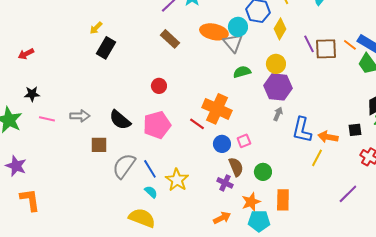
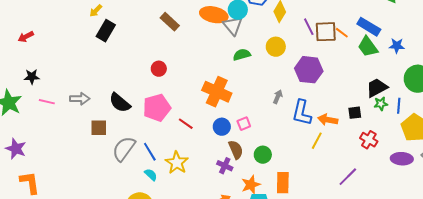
orange line: (350, 45) -> (342, 33), moved
purple hexagon: (278, 87) -> (309, 70), moved
red line: (197, 124) -> (186, 124), moved

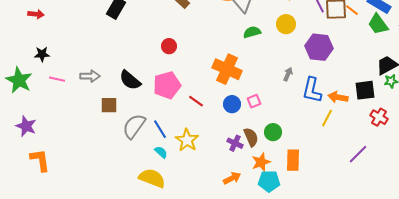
red arrow: (26, 37) -> (36, 14), turned -147
black square: (355, 113) -> (365, 90), size x1.5
brown semicircle: (236, 150) -> (251, 137), moved

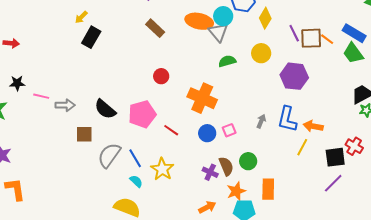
red circle: (169, 46) -> (161, 76), moved
gray arrow: (288, 74) -> (261, 121), moved
pink line: (57, 79) -> (41, 96), moved
black square: (365, 90) -> (335, 157), moved

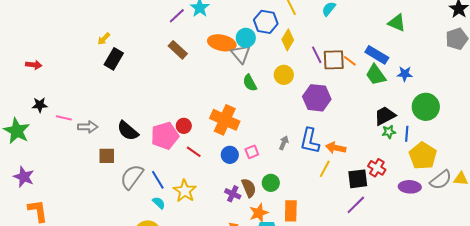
green semicircle: (227, 61) -> (250, 83), turned -102
red circle: (161, 76) -> (184, 126), moved

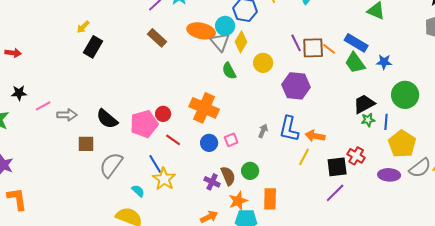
yellow diamond: (288, 40) -> (241, 42), moved
pink line: (64, 118) -> (43, 106), turned -42
blue line: (158, 180) -> (155, 164), moved

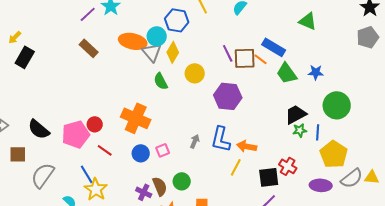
blue rectangle: (356, 43) -> (274, 47), moved

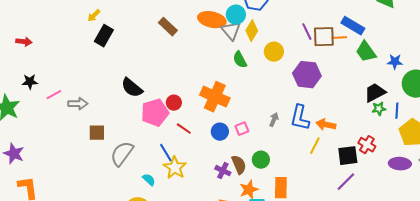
orange line: (261, 59) -> (340, 38), turned -40
blue star: (316, 72) -> (395, 62), moved
black semicircle: (39, 129) -> (132, 88), moved

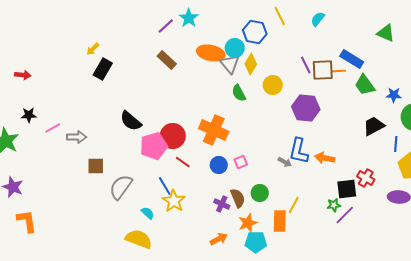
red circle: (174, 103) -> (173, 136), size x1.6
green star: (379, 109) -> (334, 205), moved
gray arrow: (274, 120) -> (285, 162), moved, turned 96
yellow line: (315, 146) -> (294, 205), moved

